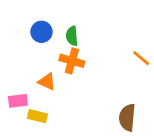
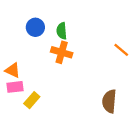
orange triangle: (47, 82) -> (13, 70), moved
yellow rectangle: (37, 116) -> (32, 100), turned -63

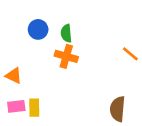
pink rectangle: (15, 87) -> (16, 106), moved
yellow rectangle: (32, 100) -> (34, 108), turned -42

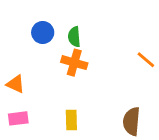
yellow rectangle: (34, 108) -> (71, 120), moved

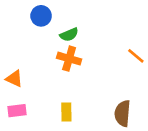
blue circle: (43, 32) -> (41, 16), moved
green semicircle: (74, 37) -> (69, 35), turned -108

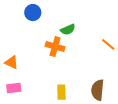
green semicircle: (69, 35) -> (68, 30), moved
yellow rectangle: (66, 112) -> (61, 92), moved

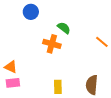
green semicircle: (68, 30) -> (64, 28), turned -120
orange triangle: (12, 62) -> (11, 67), moved

